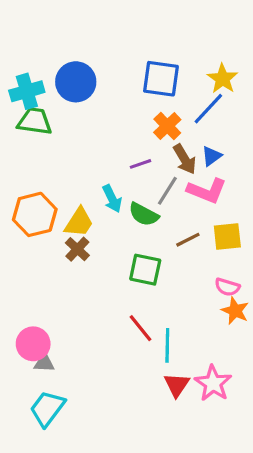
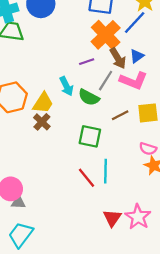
orange cross: (167, 126) -> (106, 35), size x1.5
cyan line: (167, 345) -> (106, 171), moved

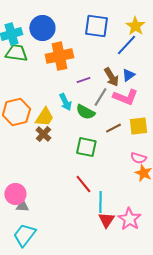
orange cross: (106, 35) -> (59, 56), moved, turned 32
cyan line: (106, 171) -> (100, 202), moved

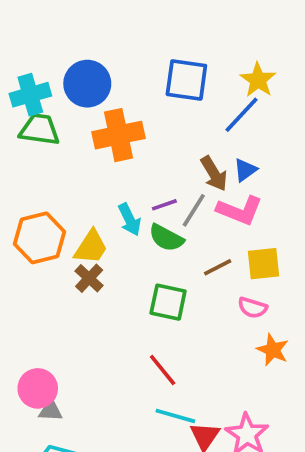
purple line: (83, 80) -> (164, 205), moved
pink semicircle: (138, 158) -> (253, 308), moved
cyan line: (100, 202) -> (175, 416), moved, turned -75

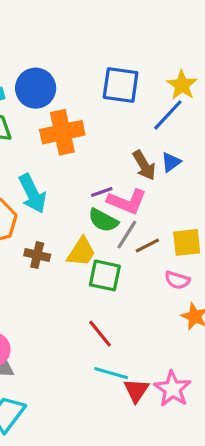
gray line: (194, 210) -> (127, 235), moved
pink L-shape: (240, 210) -> (127, 201), moved
cyan arrow: (129, 220) -> (32, 194), moved, size x1.4
yellow trapezoid: (91, 247) -> (81, 252), moved
brown cross: (89, 278) -> (37, 255), turned -30

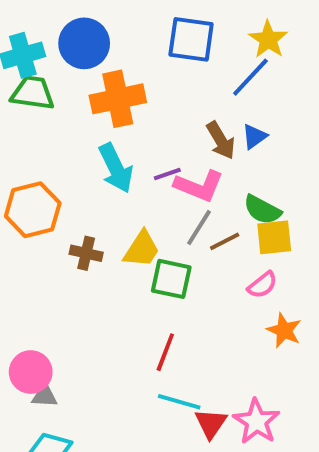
cyan arrow: (32, 194) -> (116, 168), moved
green semicircle: (103, 220) -> (262, 210), moved
pink semicircle: (177, 280) -> (262, 285), turned -55
red line: (100, 334) -> (165, 352), turned 60

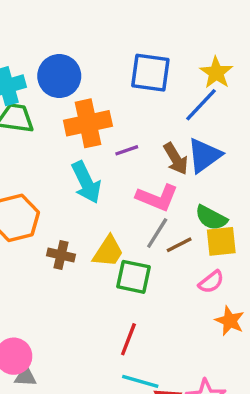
blue triangle: (254, 136) -> (204, 155), size x1.6
purple line: (167, 174) -> (127, 150), moved

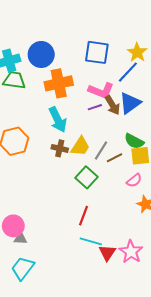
purple line: (127, 150) -> (95, 107), moved
pink L-shape: (157, 198) -> (101, 91), moved
yellow trapezoid: (108, 252) -> (80, 146), moved
brown cross: (61, 255) -> (60, 148), moved
green square: (134, 277) -> (87, 177), turned 30

